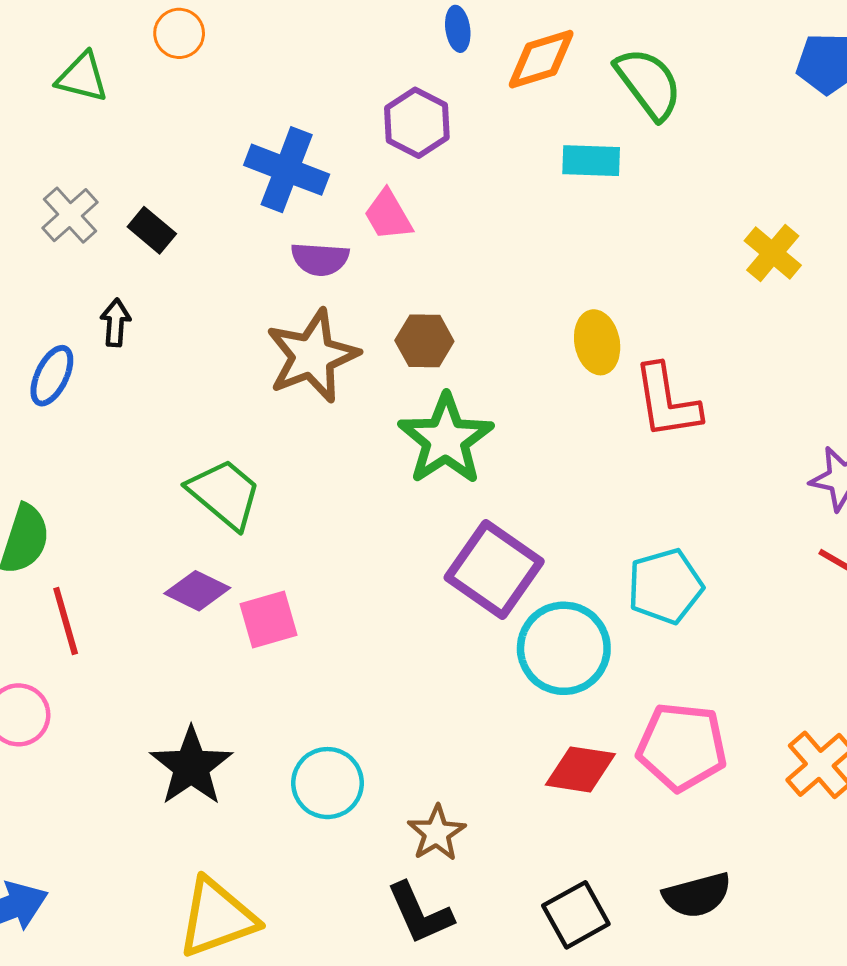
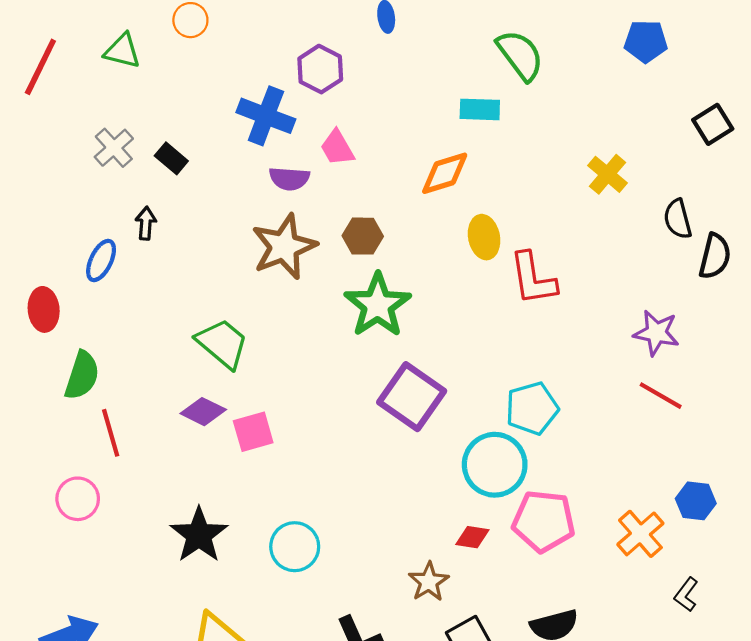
orange diamond: (541, 59) -> (445, 173), moved
purple hexagon: (417, 123) -> (320, 69), moved
cyan circle: (564, 648) -> (495, 465), moved
red diamond: (580, 769) -> (472, 537), size x0.7
brown star: (437, 833) -> (429, 582), moved

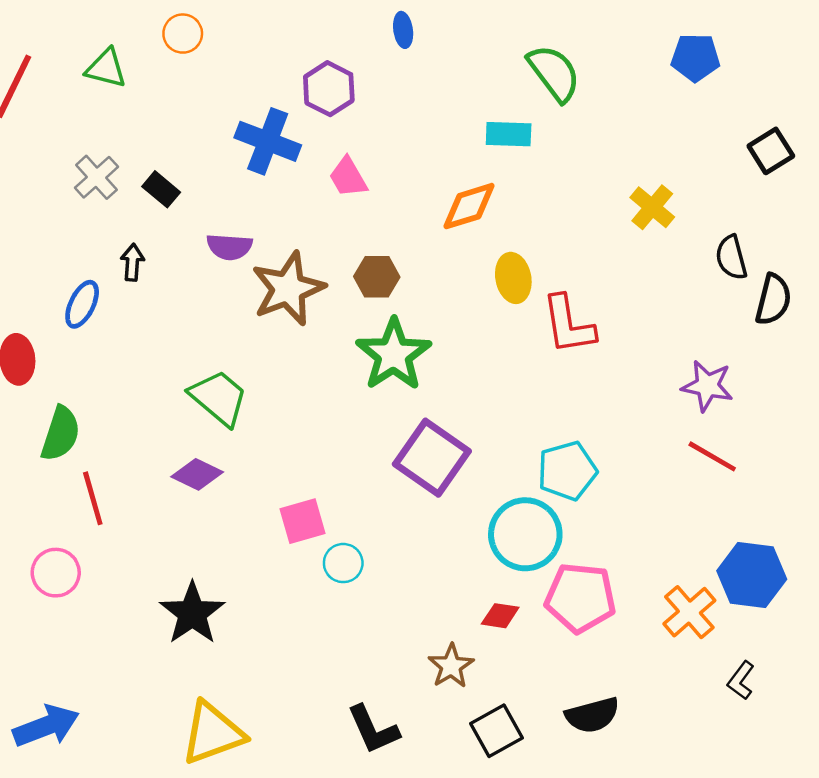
purple semicircle: (289, 179) -> (229, 247), moved
pink square: (253, 432) -> (302, 521), moved
blue hexagon: (696, 501) -> (752, 575), size x1.5
cyan circle: (295, 547) -> (343, 563), moved, size x0.7

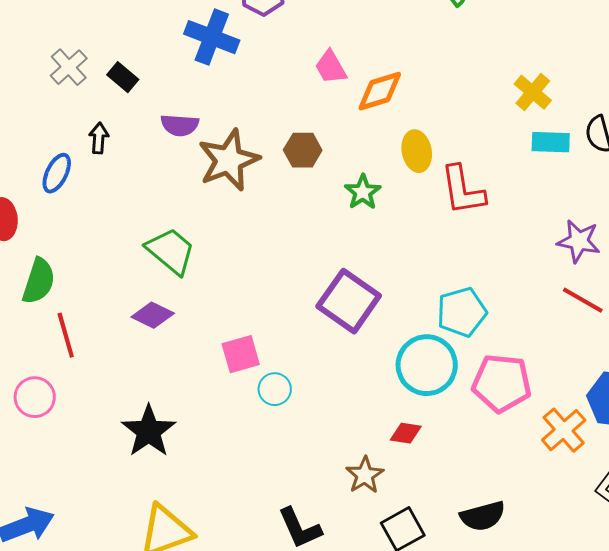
cyan rectangle: (509, 134) -> (551, 142), moved
pink trapezoid: (348, 177) -> (331, 67), moved
green star: (394, 355) -> (363, 192), moved, size x0.6
pink pentagon: (580, 598) -> (502, 383), moved

